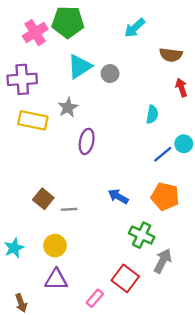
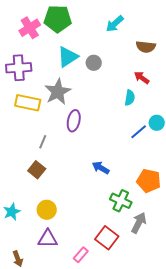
red arrow: (181, 88) -> (142, 78), moved, turned -35
gray star: (68, 107) -> (58, 92), size x1.5
orange pentagon: (165, 196) -> (149, 181), moved
gray line: (69, 209) -> (43, 142), moved, turned -64

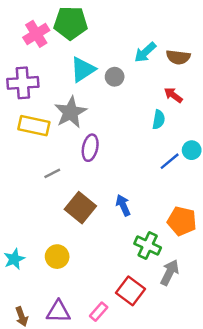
cyan arrow: (115, 24) -> (145, 52), moved
gray line: (43, 142) -> (52, 173), turned 40
blue arrow: (101, 168) -> (123, 205), turned 36
brown square: (37, 170) -> (80, 208), moved, size x1.4
purple triangle: (48, 239) -> (58, 312), moved

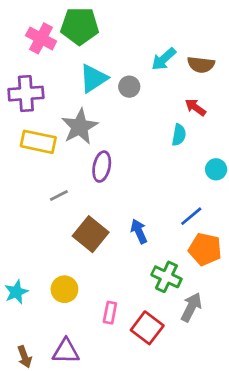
pink cross: (36, 34) -> (41, 38), turned -30
blue line: (170, 161) -> (191, 216), moved
pink rectangle: (99, 312) -> (110, 313), moved, turned -30

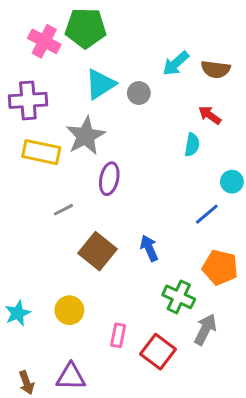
blue line: (191, 216) -> (207, 214), moved

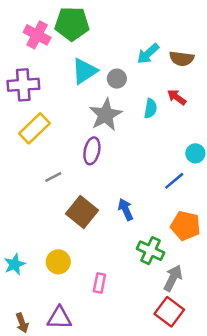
gray star: (86, 136) -> (106, 115), moved
cyan semicircle: (192, 145) -> (151, 108), moved
yellow rectangle: (41, 152) -> (35, 128), turned -56
red square: (158, 352) -> (169, 312), moved

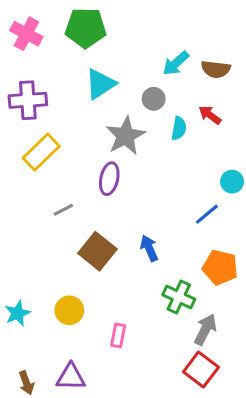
pink cross: (37, 35) -> (26, 34), moved
gray circle: (117, 79) -> (154, 99), moved

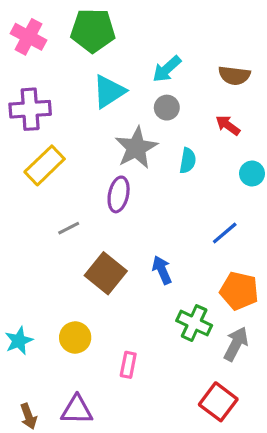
cyan arrow: (176, 63) -> (167, 69), moved
cyan semicircle: (179, 128) -> (188, 161), moved
cyan circle: (232, 182) -> (252, 174), moved
gray arrow: (205, 330) -> (236, 344), moved

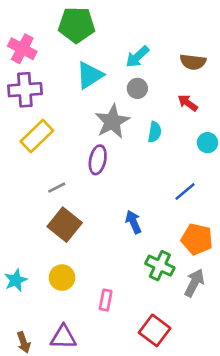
pink cross: (29, 37) -> (22, 49), moved
brown square: (106, 273) -> (65, 225), moved
red square: (218, 402) -> (155, 330), moved

